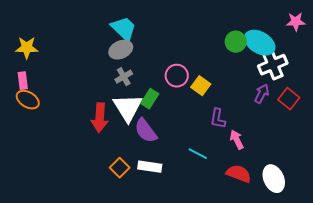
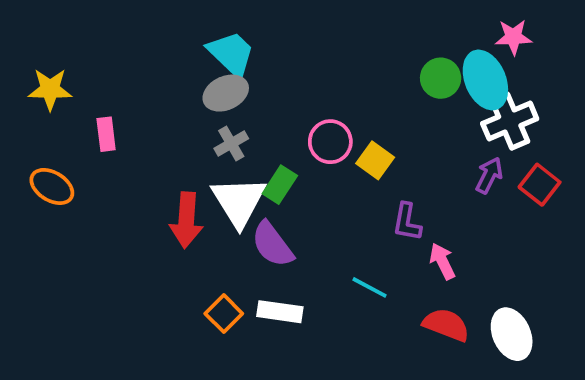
pink star: (296, 22) -> (513, 37), moved
cyan ellipse: (260, 43) -> (485, 80), turned 36
pink rectangle: (23, 81) -> (106, 134), moved

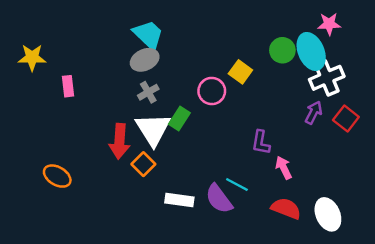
yellow square: (375, 160) -> (240, 72), moved
orange ellipse: (52, 186) -> (57, 176), moved
purple semicircle: (272, 244) -> (219, 199), moved
orange square: (224, 314) -> (143, 164), moved

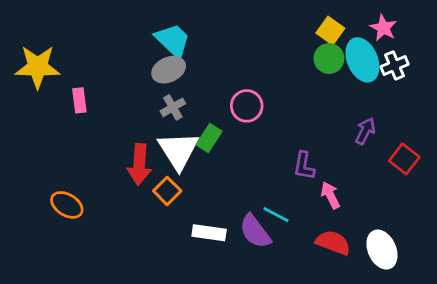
pink star: (329, 24) -> (383, 28), turned 30
yellow star: (32, 57) -> (38, 67), size x1.4
yellow square: (240, 72) -> (330, 31), moved
white cross: (327, 78) -> (395, 65), moved, size x0.7
red square: (346, 119) -> (404, 159), moved

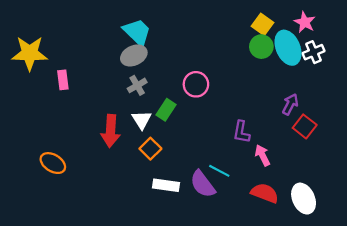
white triangle: (178, 151) -> (142, 120), size x0.6
red square: (404, 159) -> (305, 126), moved
orange square: (167, 191) -> (150, 149), moved

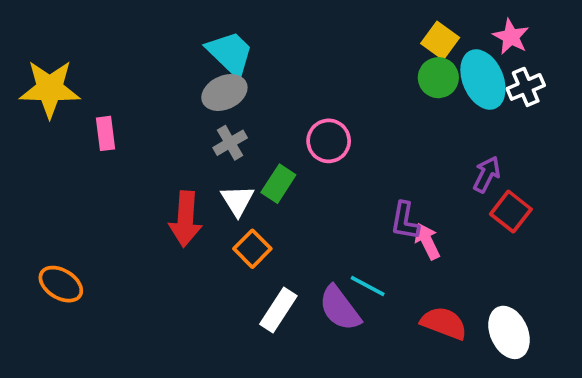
pink arrow: (262, 155) -> (427, 241), moved
orange ellipse: (53, 163) -> (61, 284), moved
white rectangle: (166, 185) -> (278, 310), turned -65

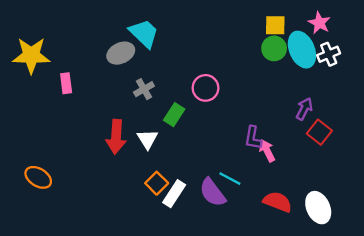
yellow square: (440, 40) -> (275, 25), turned -35
gray ellipse: (224, 93) -> (121, 53), moved
white triangle: (237, 200) -> (147, 139), moved
orange square: (252, 249) -> (157, 183), moved

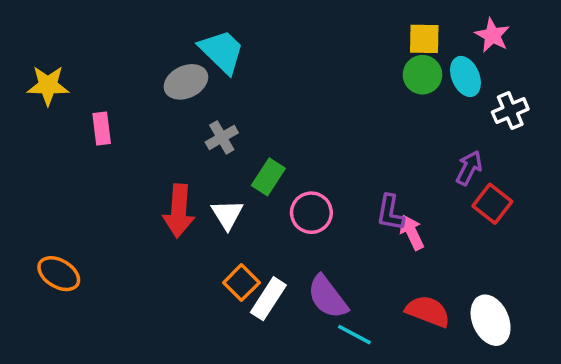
cyan ellipse: (302, 50) -> (465, 76), size x0.7
white cross: (329, 54) -> (510, 111), moved
yellow star: (31, 55) -> (48, 85), size x0.7
pink circle: (206, 88) -> (311, 213), moved
cyan line: (230, 179) -> (354, 335), moved

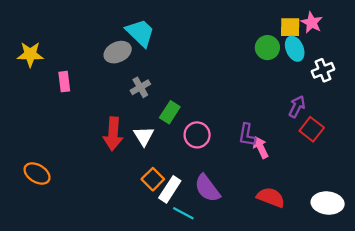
yellow square: (424, 39) -> (290, 27), moved
white ellipse: (491, 320) -> (328, 203), moved, turned -60
cyan line: (354, 335) -> (183, 213), moved

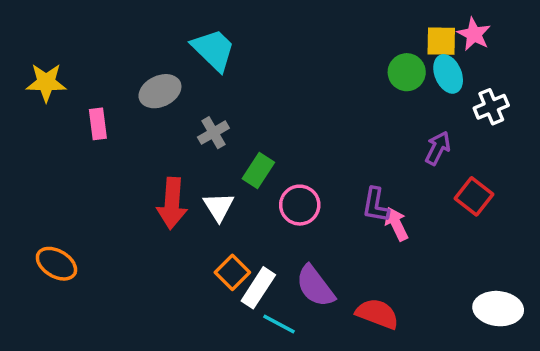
gray ellipse: (118, 52) -> (160, 91), moved
purple arrow: (297, 107) -> (438, 148), moved
red semicircle: (271, 197) -> (377, 314), moved

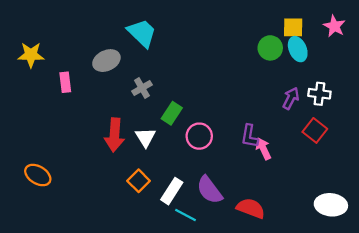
pink star: (474, 34) -> (334, 26), moved
white cross: (491, 107) -> (319, 94), moved, turned 30
orange square: (232, 272) -> (139, 181), moved

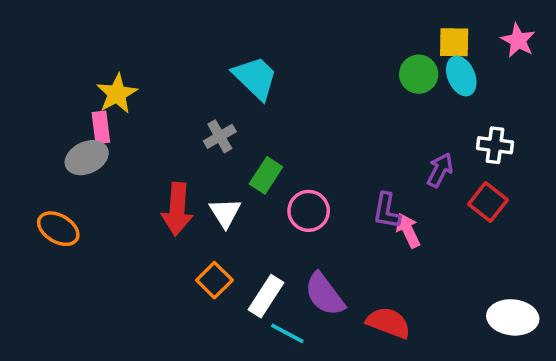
cyan trapezoid: (142, 33) -> (255, 78), moved
yellow star: (31, 55) -> (117, 94), moved, turned -30
gray ellipse: (106, 61) -> (87, 158), moved
purple arrow: (291, 98) -> (440, 170), moved
orange ellipse: (38, 175) -> (58, 229), moved

